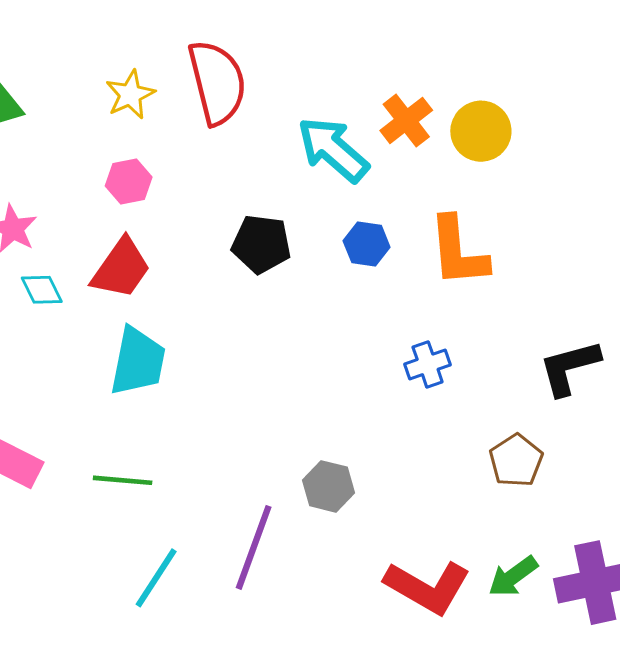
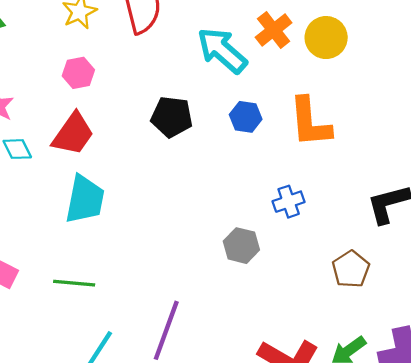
gray hexagon: (328, 486) -> (241, 246), moved

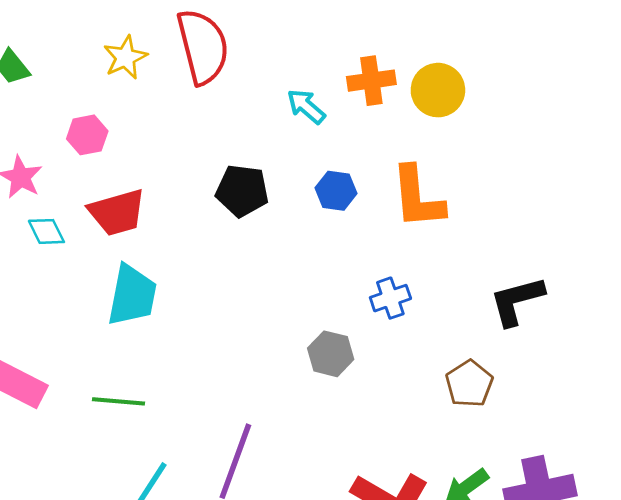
orange cross: (274, 30) -> (371, 81), turned 30
cyan arrow: (222, 50) -> (306, 106), size x0.6
pink hexagon: (78, 73) -> (87, 135), moved
red trapezoid: (73, 134) -> (117, 212), turned 39

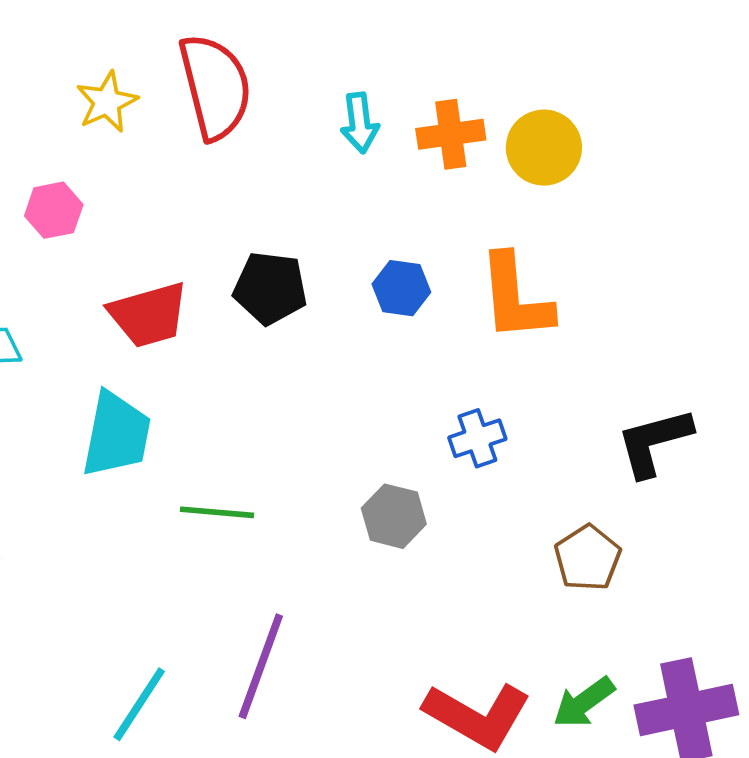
cyan arrow: (306, 106) -> (360, 123), moved, turned -138
red trapezoid: (117, 212) -> (149, 315), moved
green line: (118, 401) -> (217, 512), moved

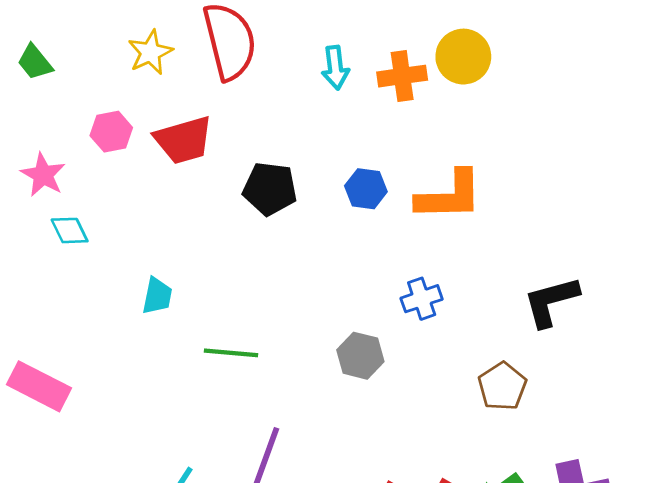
yellow circle: (544, 148) -> (463, 57), moved
orange L-shape: (515, 298) -> (449, 196), turned -86
red trapezoid: (149, 315) -> (184, 140), moved
cyan trapezoid: (116, 434) -> (157, 296), size x0.6

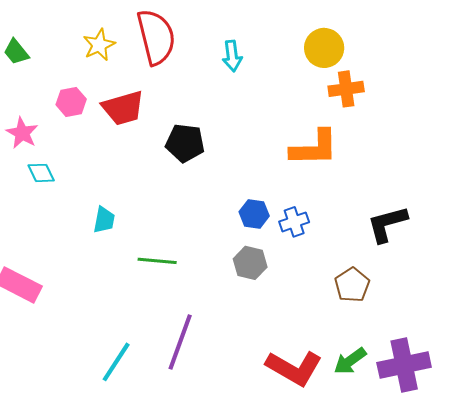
orange cross: (402, 76) -> (346, 89), moved
blue hexagon: (366, 189) -> (254, 214), moved

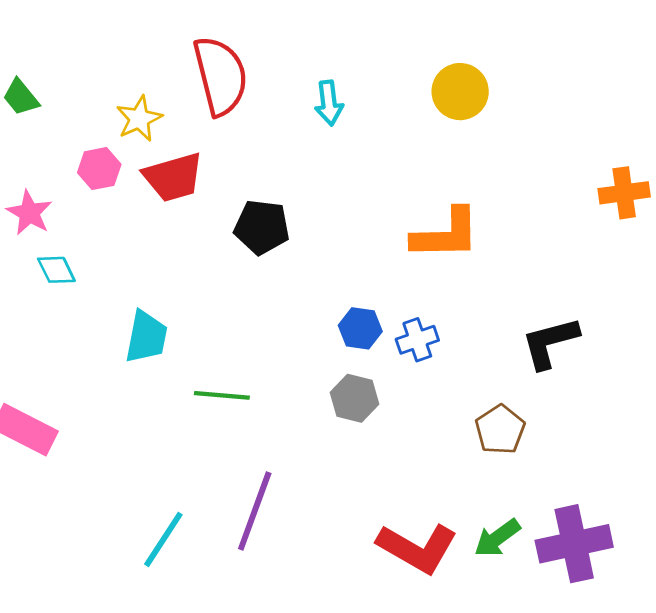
yellow star: (99, 45) -> (139, 119), moved
orange cross: (346, 89) -> (624, 193), moved
cyan trapezoid: (104, 220) -> (146, 337), size x1.4

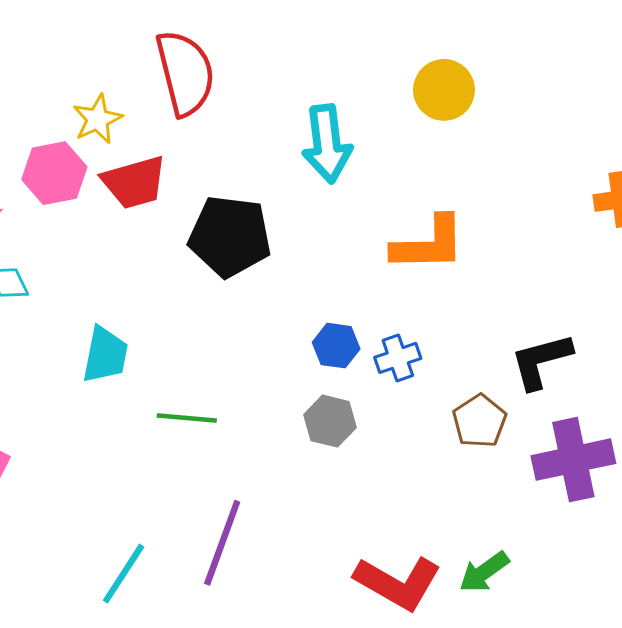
cyan arrow: (329, 103) -> (327, 144), moved, size x1.6
pink hexagon: (99, 169) -> (54, 173), size x1.4
black pentagon: (262, 227) -> (230, 236), size x1.4
brown pentagon: (500, 430) -> (479, 421), moved
purple cross: (574, 544) -> (573, 460), moved

